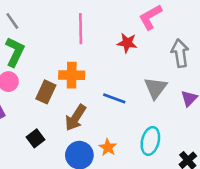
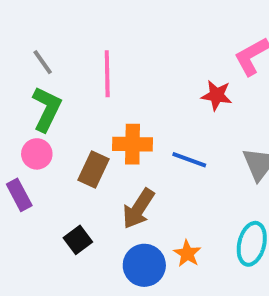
pink line: (81, 29) -> (107, 74), moved
blue line: (114, 98) -> (189, 160), moved

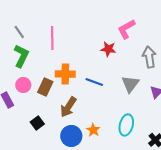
pink circle: (37, 154) -> (23, 85), moved

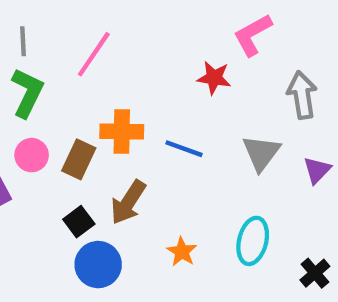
gray line: (19, 32) -> (23, 41), turned 32
pink line: (52, 38) -> (94, 54), turned 35
black square: (37, 123) -> (79, 222), moved
blue circle: (71, 136) -> (98, 265), moved

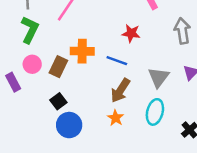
red star: (214, 78) -> (131, 33), moved
gray triangle: (261, 153) -> (158, 77), moved
brown arrow: (128, 202) -> (120, 90), moved

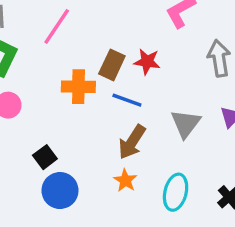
brown rectangle: (58, 67) -> (112, 65), moved
cyan ellipse: (155, 112) -> (176, 192), moved

